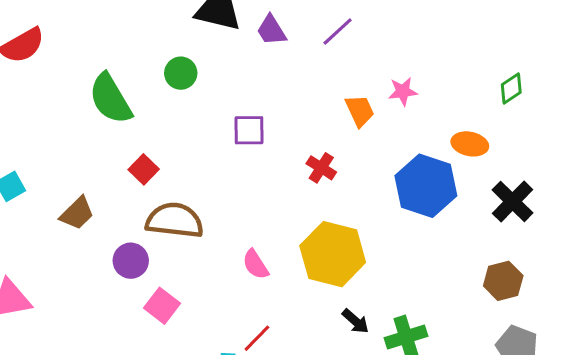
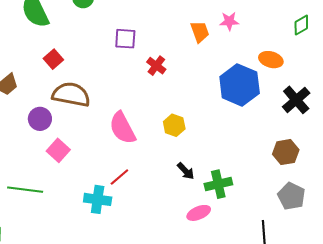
red cross: (321, 168) -> (156, 66), moved
yellow hexagon: (333, 254) -> (174, 125), size x0.5
pink semicircle: (256, 264) -> (122, 128), size x1.6

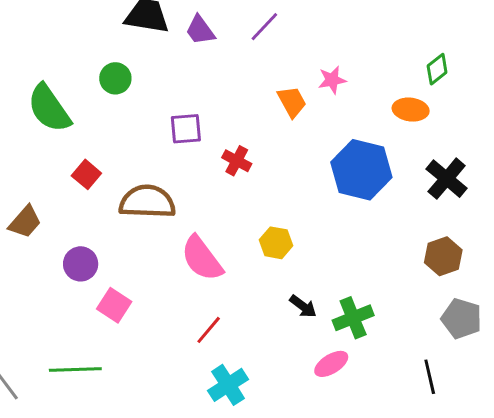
orange ellipse: (271, 60) -> (411, 110), moved
brown semicircle: (71, 94) -> (147, 202), moved
cyan cross: (98, 199) -> (228, 385), moved, turned -32

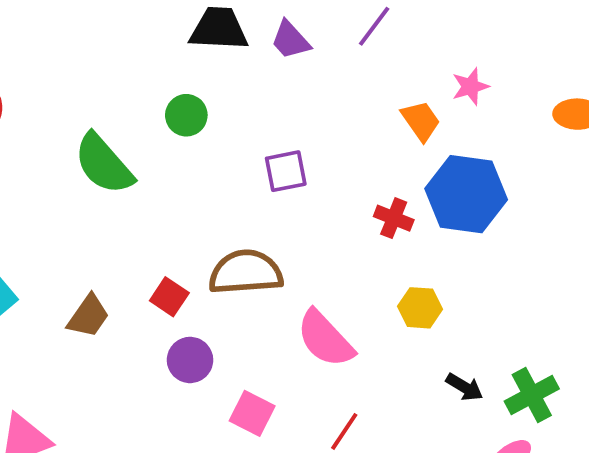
red cross: (237, 161) -> (394, 218), moved
blue hexagon: (361, 170) -> (466, 194), moved
red square: (86, 174) -> (169, 297), moved
purple circle: (81, 264) -> (190, 360), moved
pink square: (114, 305) -> (252, 413), moved

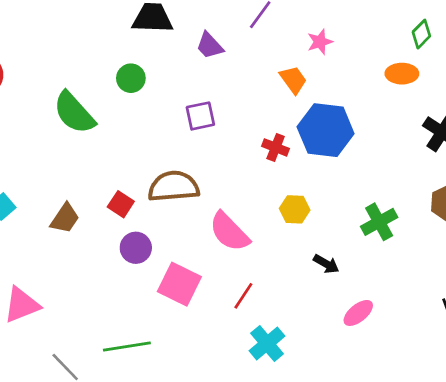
purple trapezoid: (290, 40) -> (210, 46), moved
pink star: (470, 86) -> (320, 42), moved
green cross: (532, 395) -> (379, 222), moved
pink square: (252, 413) -> (179, 284), size x1.4

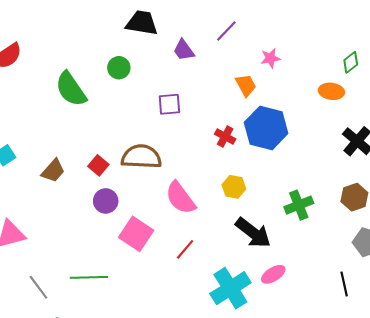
black arrow: (326, 264) -> (253, 233), size x1.8
cyan cross: (267, 343) -> (230, 288), moved, size x1.4

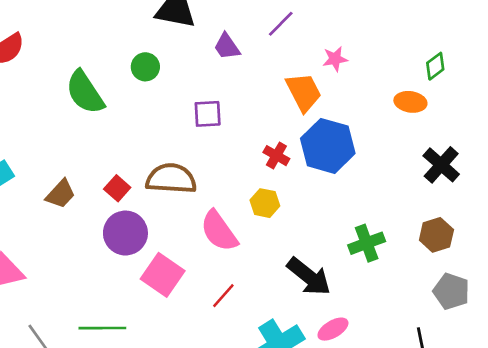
orange trapezoid: (246, 85) -> (304, 92), size x1.4
yellow hexagon: (234, 187) -> (265, 203), moved
purple circle: (106, 201) -> (125, 233), size x1.4

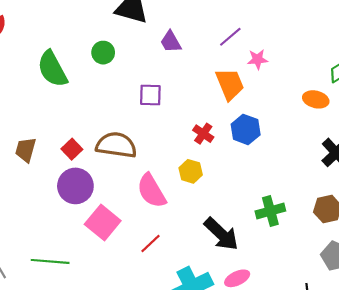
purple line: (281, 24) -> (230, 37), moved
blue hexagon: (328, 146) -> (246, 129), size x0.7
brown trapezoid: (61, 194) -> (26, 150), turned 148

